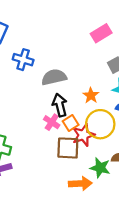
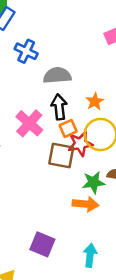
pink cross: (52, 122) -> (29, 123), moved, size x1.5
green star: (100, 168) -> (93, 182), turned -30
orange arrow: (80, 184) -> (85, 204), moved

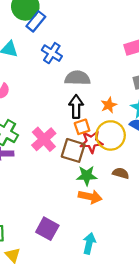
pink cross: (29, 123) -> (44, 139), moved
green star: (93, 182) -> (87, 176), moved

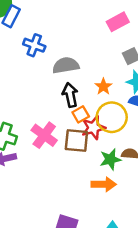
green star: (87, 176) -> (110, 159), moved

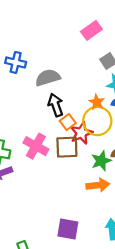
orange star: (103, 87) -> (97, 102), moved

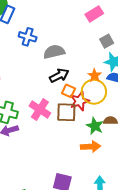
black arrow: (56, 105) -> (59, 76), turned 78
orange square: (68, 122) -> (69, 91), turned -32
green star: (101, 161) -> (95, 126), turned -30

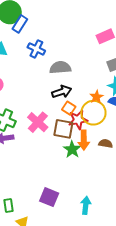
green star: (95, 126) -> (72, 149), moved
orange arrow: (91, 147) -> (84, 140), moved, turned 84

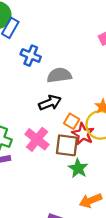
black arrow: (62, 92) -> (50, 103), moved
red star: (78, 120) -> (83, 134), turned -30
orange arrow: (84, 140) -> (91, 201), moved, turned 72

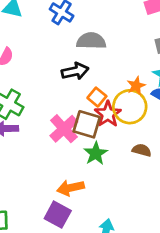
pink cross: (37, 139) -> (64, 129), moved
orange arrow: (91, 201) -> (71, 188), moved

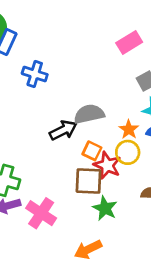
gray semicircle: (91, 41) -> (89, 114), moved
yellow circle: (130, 107) -> (128, 152), size x0.7
pink cross: (64, 129) -> (41, 213), moved

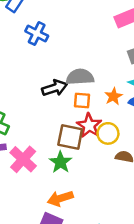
orange square: (92, 151) -> (82, 100), moved, turned -30
yellow circle: (128, 152) -> (108, 133), moved
green star: (105, 208) -> (60, 162), moved

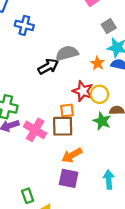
orange square: (82, 100) -> (67, 111), moved
brown square: (70, 137) -> (63, 126), moved
green star: (60, 162) -> (102, 121), moved

